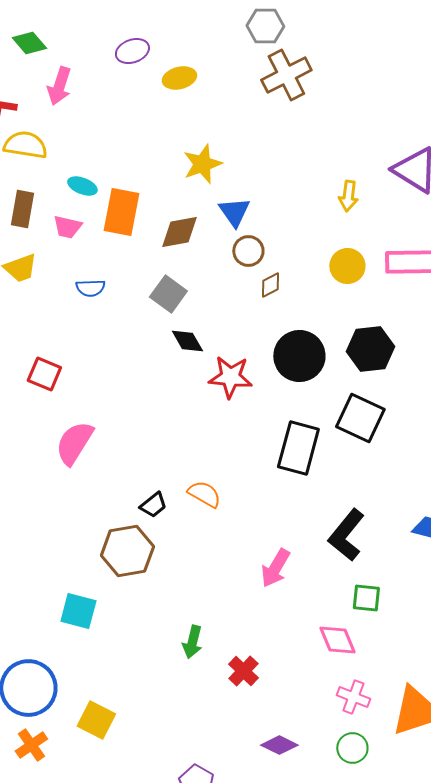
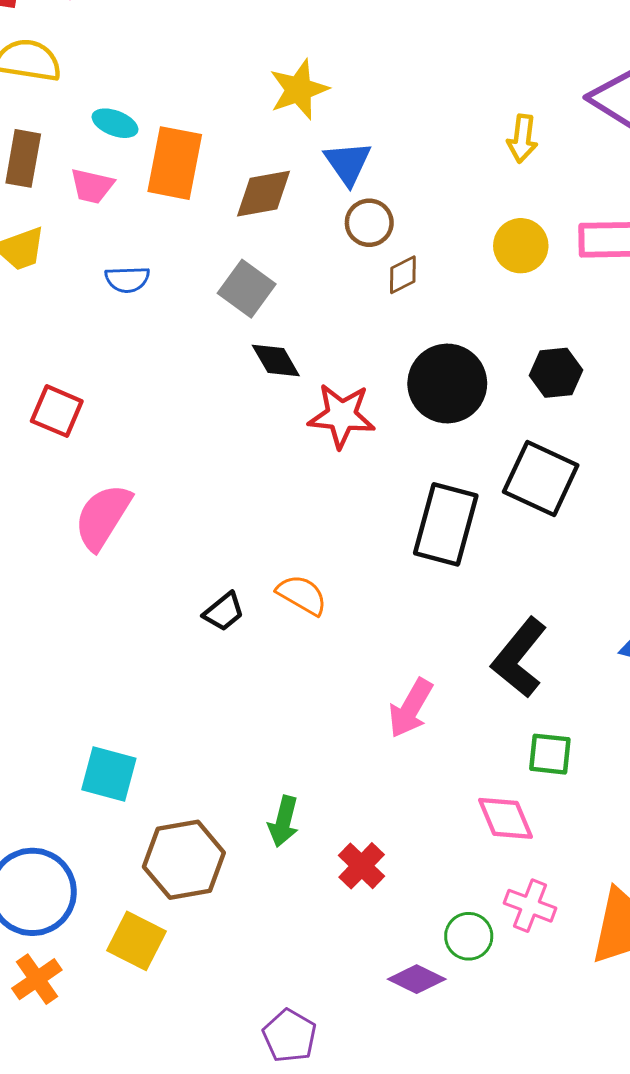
black hexagon: (370, 349) -> (556, 373), size x0.7
brown hexagon: (127, 551) -> (184, 860), moved
green circle: (352, 748) -> (469, 936), moved

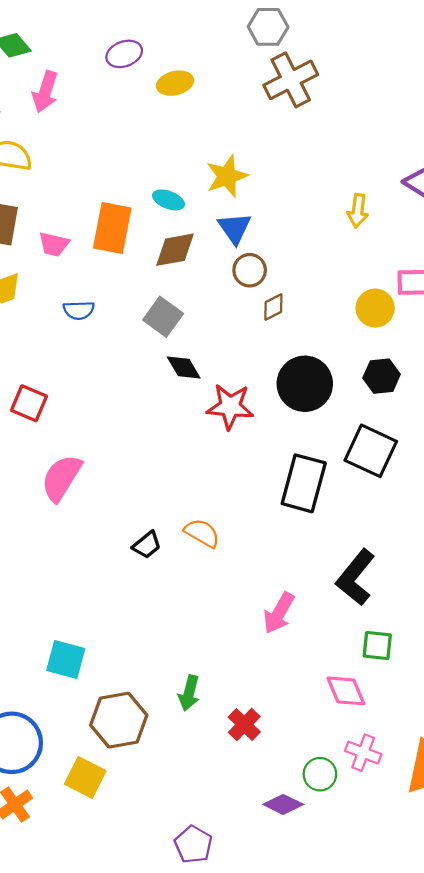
yellow star: (299, 90) -> (227, 176), moved
cyan ellipse: (115, 123) -> (169, 200), moved
yellow circle: (521, 246) -> (375, 308), moved

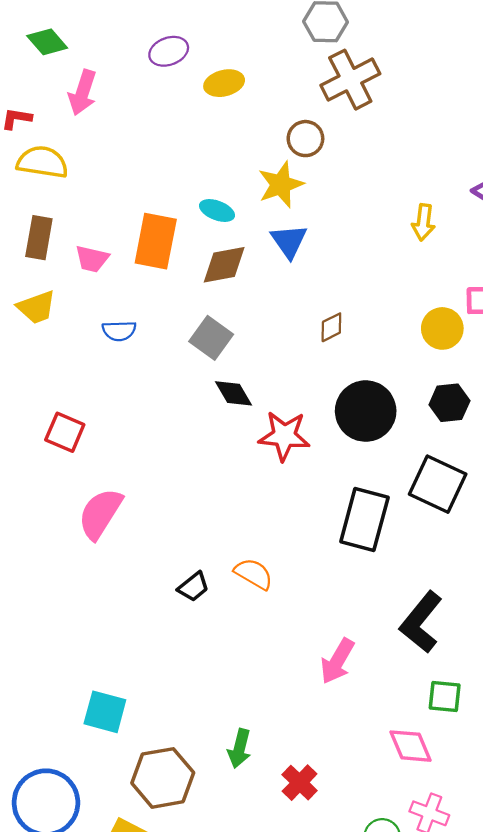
brown circle: (250, 270) -> (305, 139), moved

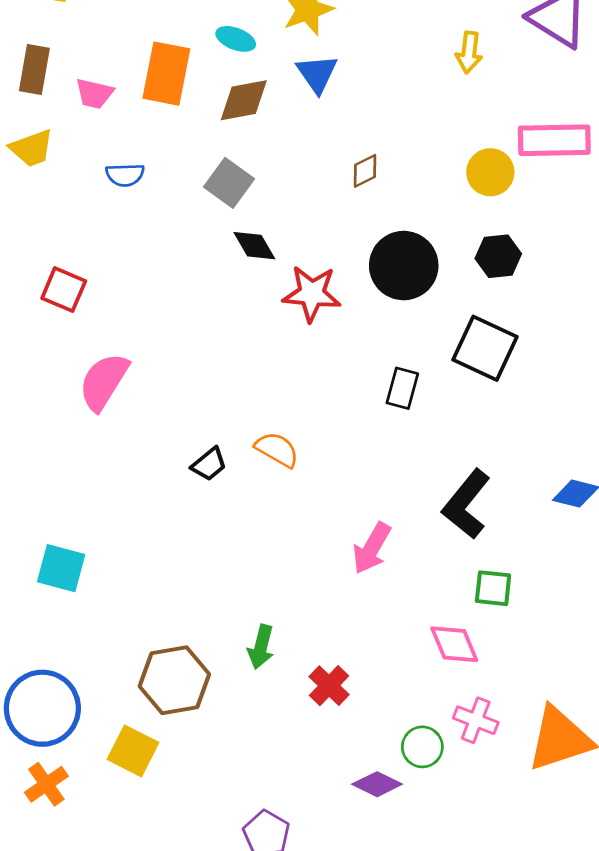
black rectangle: (364, 520) -> (402, 388), size x0.6
cyan square: (105, 712) -> (61, 568), moved

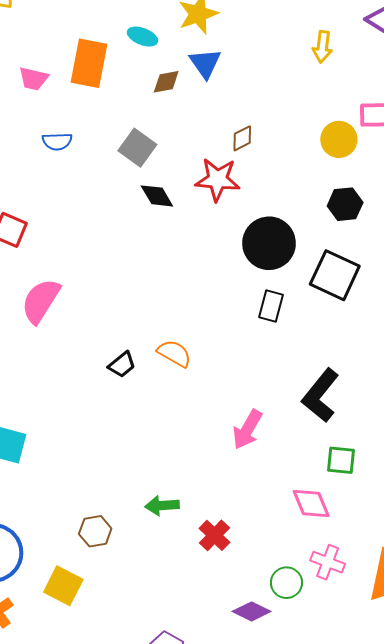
brown diamond: (244, 100) -> (166, 82), moved, size x0.7
black circle: (404, 266) -> (269, 243), moved
red star: (312, 294) -> (218, 180), moved
green arrow: (261, 647) -> (162, 506), turned 72
brown hexagon: (174, 680) -> (95, 531), size x0.6

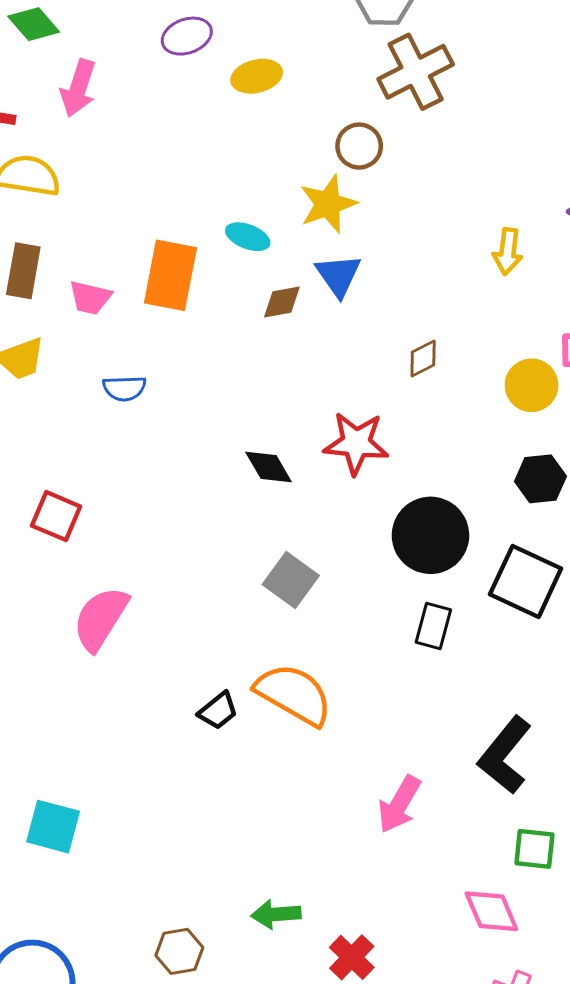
brown diamond: (242, 138) -> (423, 359), moved
gray square: (137, 148) -> (291, 580), moved
orange semicircle: (174, 353) -> (294, 694), size x1.6

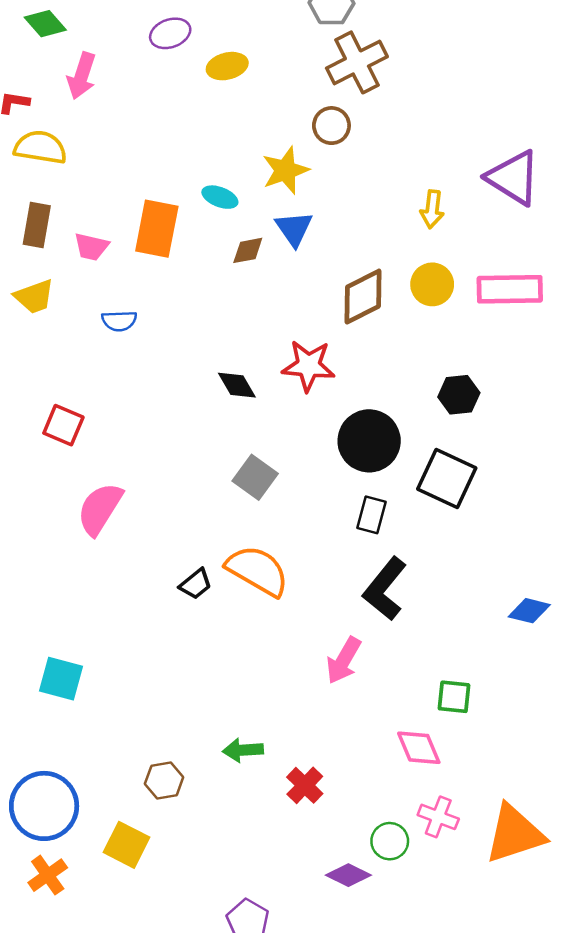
brown circle: (359, 146) -> (331, 126), moved
brown diamond: (423, 359) -> (363, 297), size x1.8
yellow circle: (532, 385) -> (432, 284), moved
black L-shape: (505, 755) -> (385, 589), moved

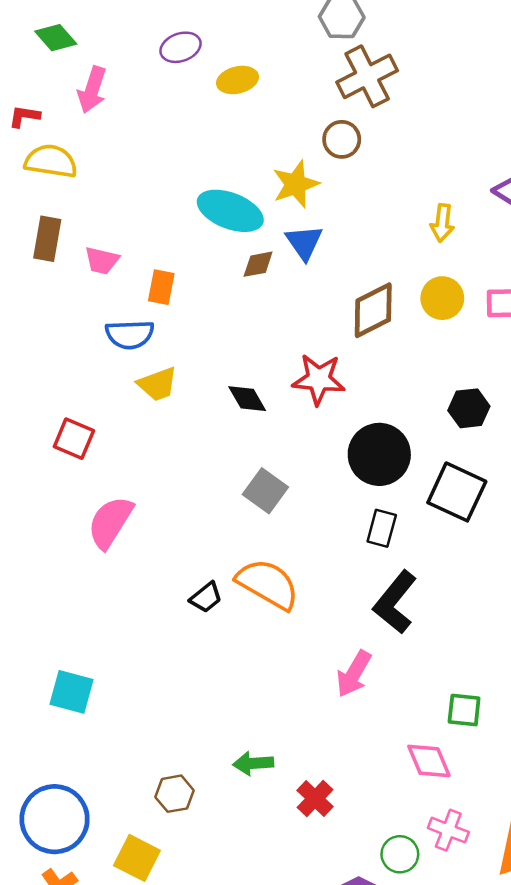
cyan ellipse: (220, 197) -> (230, 211), size x1.8
orange rectangle: (157, 229) -> (161, 287), moved, size x0.6
yellow trapezoid: (34, 297) -> (158, 384), moved
blue semicircle: (119, 321) -> (130, 334), size x1.4

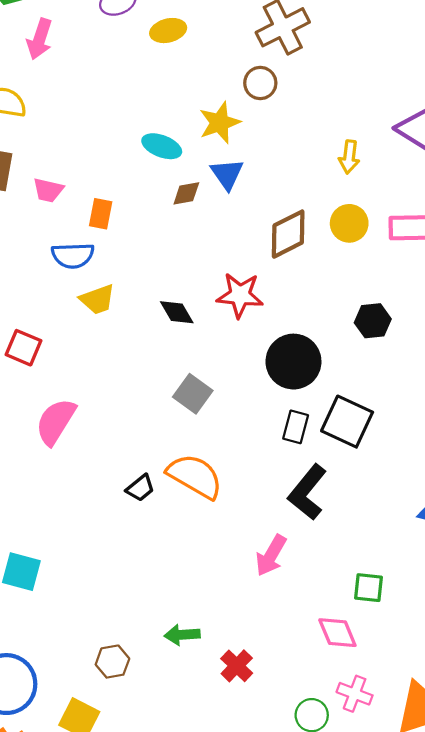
cyan ellipse: (230, 211) -> (162, 146), size x0.7
black square: (457, 492) -> (347, 422), moved

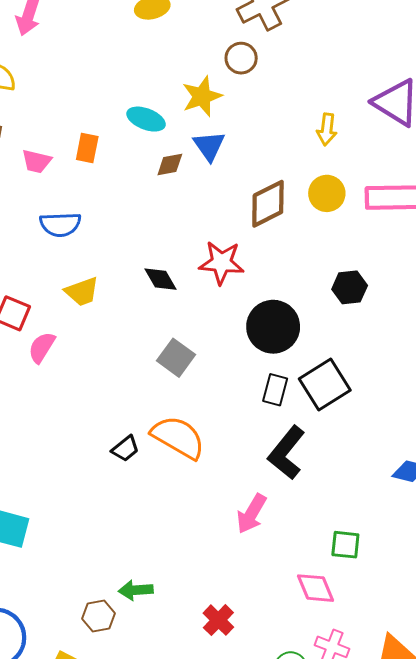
orange rectangle: (101, 214) -> (87, 148), moved
yellow trapezoid: (97, 299) -> (82, 292), moved
pink semicircle: (56, 422) -> (42, 347), moved, size x0.7
black square: (347, 422) -> (325, 385), turned 33
green arrow: (182, 635) -> (136, 590), moved

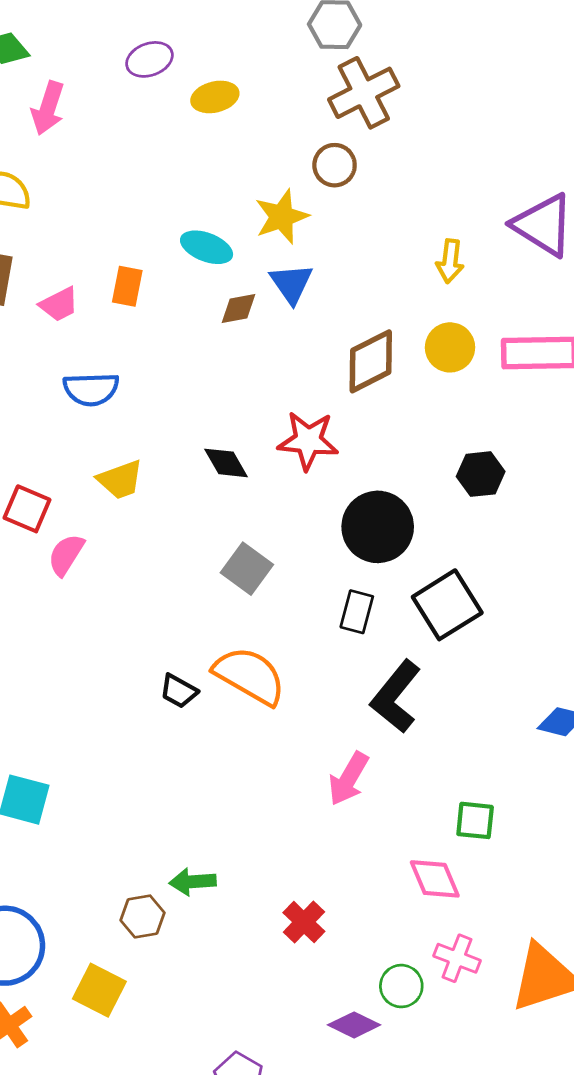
pink trapezoid: (37, 161) -> (59, 304), turned -40
black rectangle: (275, 390) -> (357, 612), moved
black trapezoid: (125, 449) -> (179, 691), turned 68

